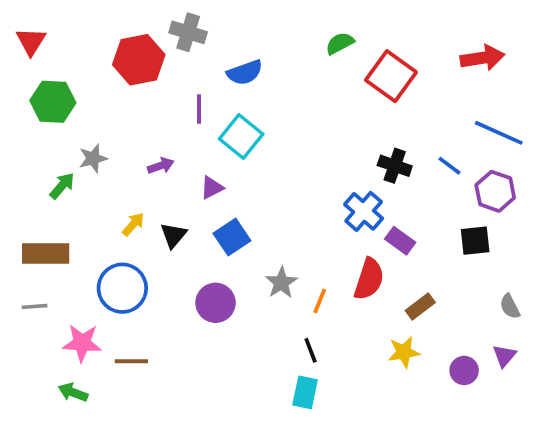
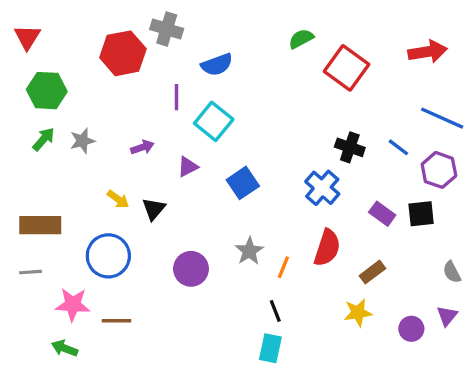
green arrow: (62, 186) -> (44, 139), moved
yellow arrow: (133, 224) -> (118, 199), turned 85
blue square: (232, 237) -> (243, 183), moved
purple rectangle: (400, 241) -> (382, 214), moved

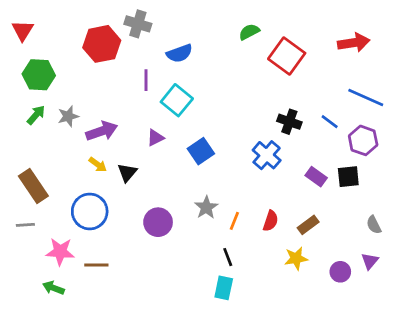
purple arrow: (142, 147) -> (102, 131), moved, size x1.6
brown rectangle: (40, 225) -> (33, 186), turned 56
red semicircle: (327, 248) -> (271, 221), moved, size x0.7

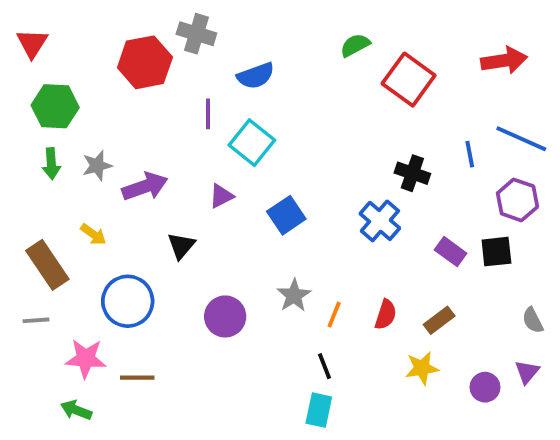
green arrow: (36, 115) -> (51, 164), turned 135
blue line: (330, 122) -> (470, 154), moved, turned 42
yellow arrow: (98, 165) -> (93, 234), moved

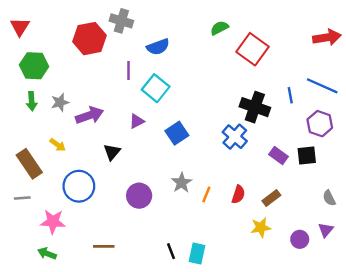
red arrow: (504, 60) -> (327, 37), moved
black cross: (412, 173) -> (255, 107), size x1.4
black line: (325, 366) -> (171, 251), moved
brown line: (137, 378) -> (104, 246), moved

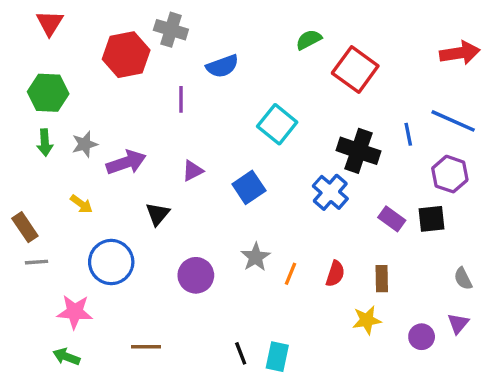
red triangle: (20, 27) -> (50, 23), moved
cyan square: (156, 88) -> (277, 124), moved
brown rectangle: (29, 164) -> (25, 227), moved, size x0.7
gray line: (22, 198) -> (37, 262), moved
brown rectangle: (271, 198) -> (382, 279), turned -54

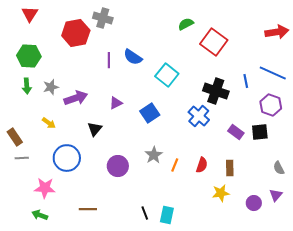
blue semicircle: (222, 66) -> (133, 57), moved, turned 54

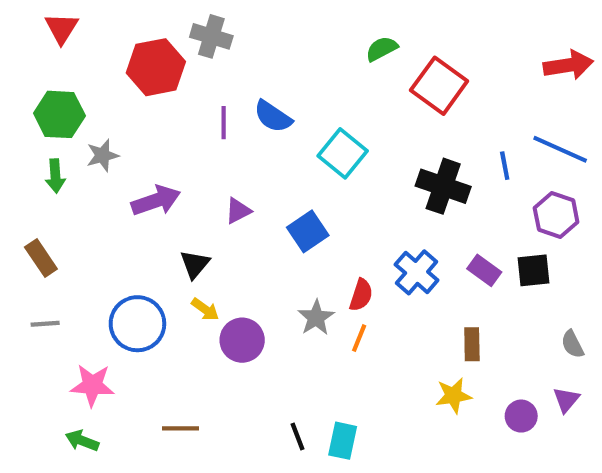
gray star: (51, 87) -> (103, 155), moved
blue cross: (199, 116) -> (417, 272), moved
yellow arrow: (49, 123) -> (205, 309), moved
brown rectangle: (15, 137) -> (41, 258), moved
red semicircle: (202, 165) -> (361, 295), moved

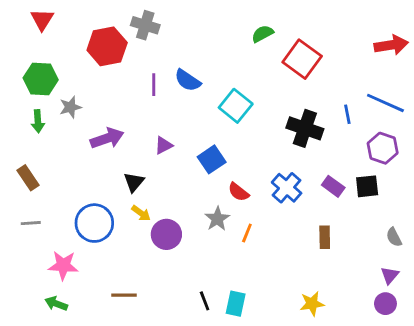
red semicircle: (361, 295) -> (239, 192), moved, turned 110
yellow star: (453, 396) -> (312, 304), moved
purple circle: (521, 416) -> (385, 304), moved

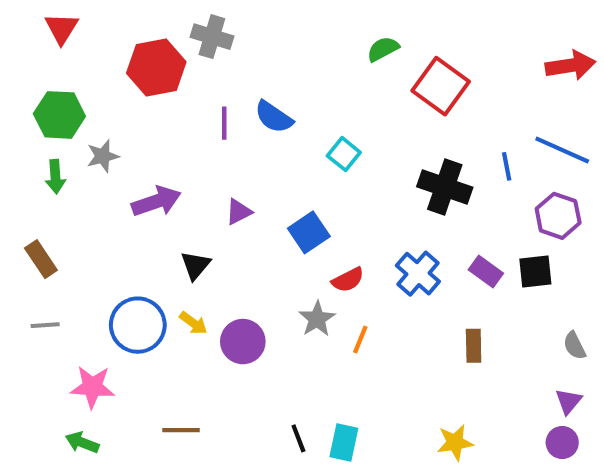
cyan square: (236, 106) -> (344, 154), size x0.7
red semicircle: (239, 192) -> (348, 280), turned -65
yellow arrow: (141, 213) -> (193, 323), moved

